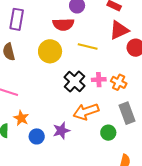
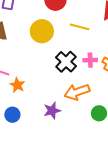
orange star: (21, 118) -> (17, 85), moved
blue circle: (37, 136) -> (12, 115), moved

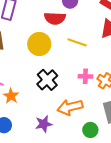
black cross: (66, 62) -> (47, 80), moved

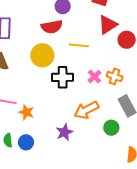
pink cross: (85, 76) -> (95, 77), turned -32
black cross: (47, 80) -> (63, 77), moved, turned -35

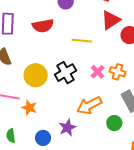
red semicircle: (52, 27) -> (43, 26), moved
yellow circle: (42, 55) -> (36, 75), moved
black cross: (63, 77) -> (65, 73), turned -30
blue circle: (26, 142) -> (43, 138), moved

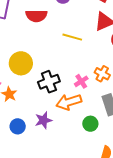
pink cross: (97, 72) -> (81, 81), moved
black cross: (65, 73) -> (49, 82), moved

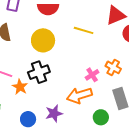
yellow circle: (21, 63) -> (43, 40), moved
black cross: (49, 82) -> (39, 72), moved

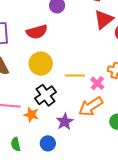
yellow line: (84, 30) -> (75, 76), moved
purple star: (54, 113) -> (65, 122), moved

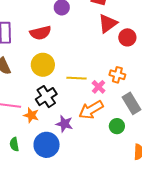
purple star: (65, 122) -> (64, 124), turned -30
blue circle: (48, 143) -> (47, 145), size x1.6

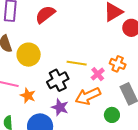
red semicircle: (40, 33) -> (45, 14), turned 150
yellow circle: (43, 65) -> (29, 55), moved
black cross: (46, 97) -> (58, 80), moved

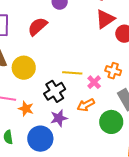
orange arrow: (88, 96) -> (86, 105), size x0.7
purple star: (60, 107) -> (59, 118), turned -30
green circle: (112, 115) -> (111, 122), size x1.5

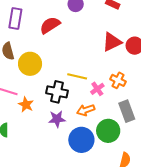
red triangle: (105, 19) -> (112, 42), moved
black cross: (55, 91) -> (57, 92), turned 35
blue circle: (40, 139) -> (81, 140), moved

